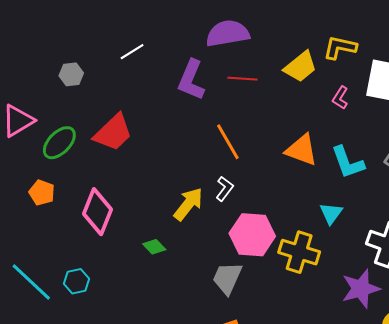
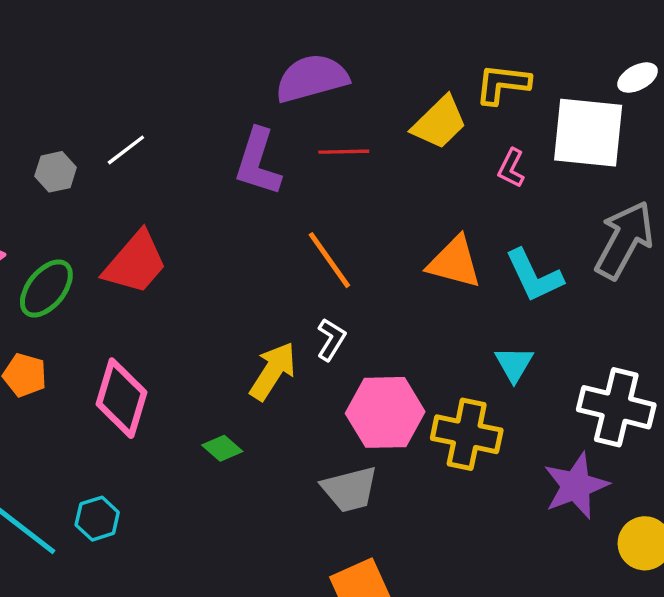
white line: (132, 52) -> (126, 150), moved
gray trapezoid: (227, 278) -> (350, 489), turned -123

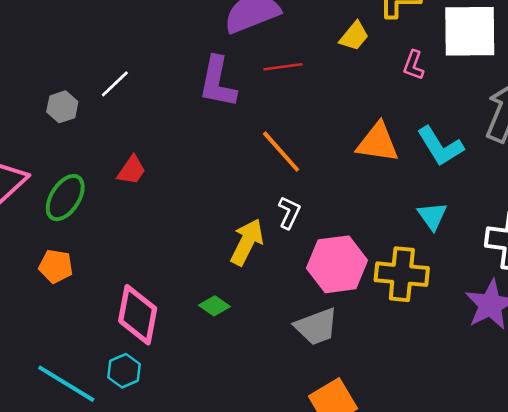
yellow trapezoid: (439, 123) -> (354, 36), size x0.7
red trapezoid: (135, 263) -> (132, 170), size x0.6
pink diamond: (121, 398) -> (138, 315), moved

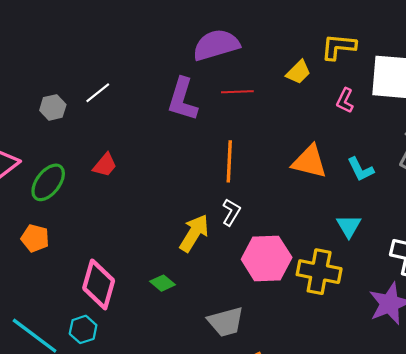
cyan L-shape: (440, 146) -> (361, 169), size x0.7
orange line: (281, 152) -> (229, 161), turned 39
gray trapezoid: (316, 327) -> (226, 322), moved

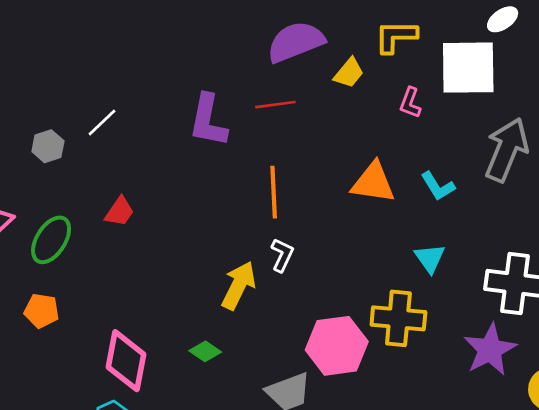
purple semicircle: (216, 45) -> (296, 42), moved
pink hexagon: (267, 258) -> (337, 346), moved

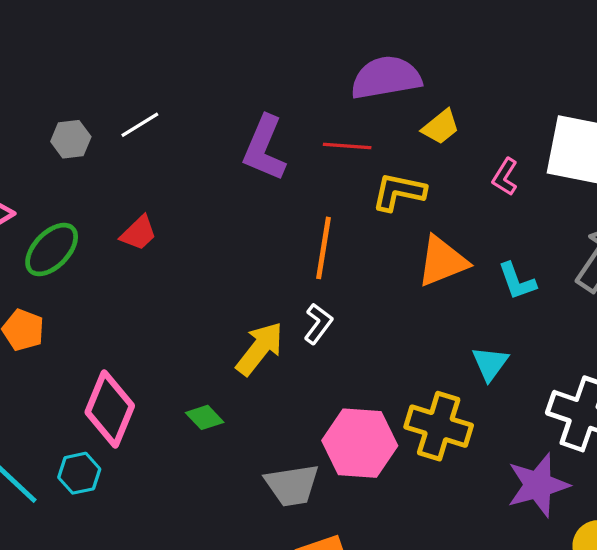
yellow L-shape: (396, 36) -> (399, 192), moved
orange triangle: (373, 183) -> (442, 261), turned -42

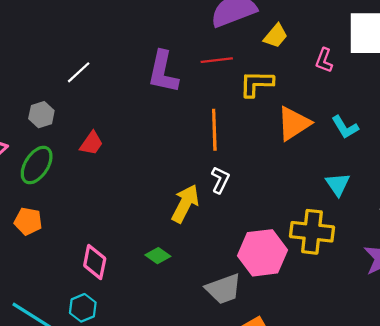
gray hexagon: (71, 139) -> (41, 115), moved
pink diamond: (110, 409) -> (95, 262), size x0.7

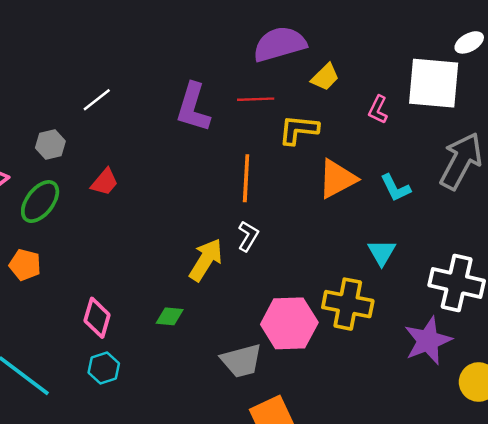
green diamond: (158, 256) -> (170, 316), turned -35
cyan hexagon: (83, 308) -> (104, 368), moved

